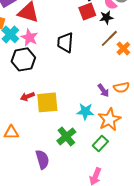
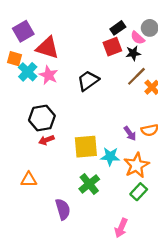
black trapezoid: (65, 42) -> (88, 81), turned 50
black hexagon: (23, 59) -> (42, 118), moved
yellow square: (47, 102) -> (86, 147), moved
green rectangle: (100, 143) -> (139, 192), moved

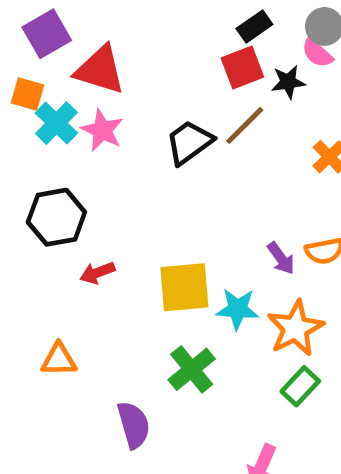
pink semicircle: (138, 38) -> (317, 53), moved
brown line: (136, 76) -> (245, 125), moved
black hexagon: (42, 118) -> (56, 217), moved

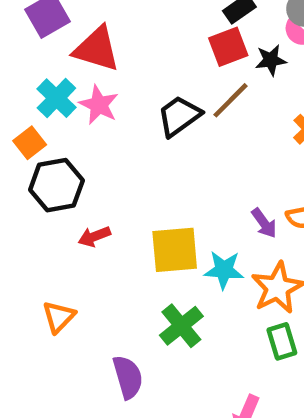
orange square: (27, 94) -> (30, 143), moved, turned 36
orange triangle: (59, 360) -> (59, 317), turned -45
green rectangle: (300, 386) -> (282, 341), turned -60

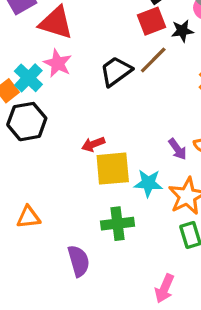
cyan cross: (56, 98) -> (28, 78), moved
red arrow: (94, 236) -> (93, 144), moved
orange triangle: (59, 317) -> (28, 217), turned 40
green cross: (181, 326) -> (118, 224), turned 32

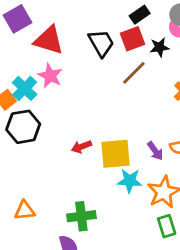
black trapezoid: (116, 71) -> (101, 43), moved, turned 96
yellow square: (113, 169) -> (115, 154), moved
green cross: (118, 224) -> (81, 216), moved

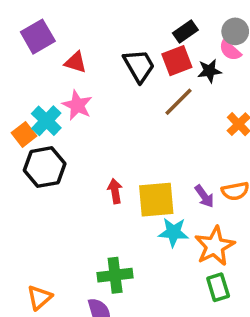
red triangle: (49, 40) -> (76, 62), size x0.6
red arrow: (81, 147) -> (115, 191), turned 102
orange triangle: (25, 211) -> (39, 298), moved, turned -35

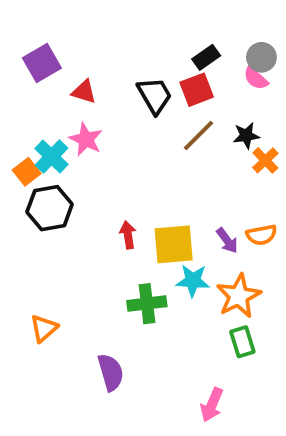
black star: (209, 71) -> (246, 136), moved
green cross: (115, 275) -> (147, 304), moved
orange triangle: (39, 298) -> (44, 328), moved

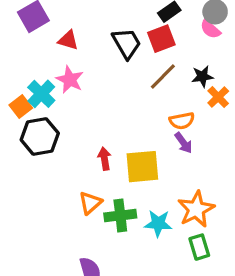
orange semicircle: (261, 235) -> (182, 121), moved
purple arrow: (227, 241) -> (183, 143), moved
cyan star: (193, 281) -> (158, 223), moved
orange triangle: (44, 328) -> (90, 203), moved

